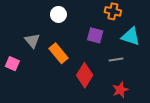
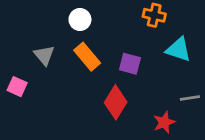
purple square: (95, 35) -> (130, 64), moved
orange rectangle: (58, 53) -> (87, 57), moved
gray line: (116, 59) -> (190, 98), moved

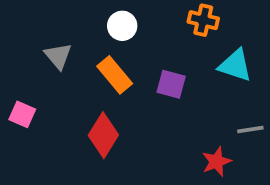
white circle: (80, 19) -> (122, 26), moved
gray triangle: (44, 55) -> (58, 56), moved
red diamond: (116, 102) -> (103, 135), moved

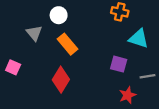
white circle: (122, 26) -> (59, 15), moved
purple square: (171, 84) -> (119, 64), moved

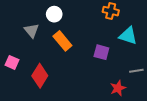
purple square: (119, 64) -> (101, 52), moved
red diamond: (61, 80) -> (40, 76), moved

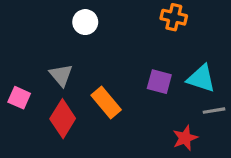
gray triangle: (32, 31) -> (61, 75), moved
cyan triangle: (128, 36) -> (201, 78), moved
orange rectangle: (62, 41) -> (106, 103), moved

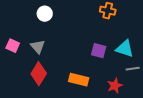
white circle: (85, 22) -> (45, 14), moved
pink square: (19, 98) -> (13, 46), moved
orange rectangle: (106, 103) -> (79, 80), moved, turned -36

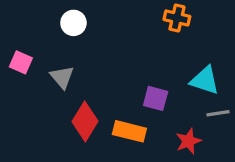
pink square: (13, 46) -> (21, 62), moved
purple square: (99, 51) -> (156, 98), moved
red diamond: (39, 74) -> (85, 121), moved

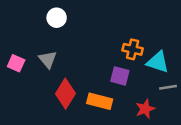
orange cross: (177, 18) -> (133, 49), moved
pink square: (21, 62) -> (16, 63), moved

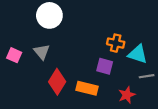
white circle: (57, 18) -> (49, 15), size x1.5

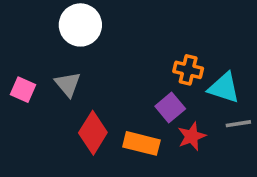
purple square: (105, 66) -> (170, 108), turned 35
red star: (127, 95) -> (192, 136), moved

